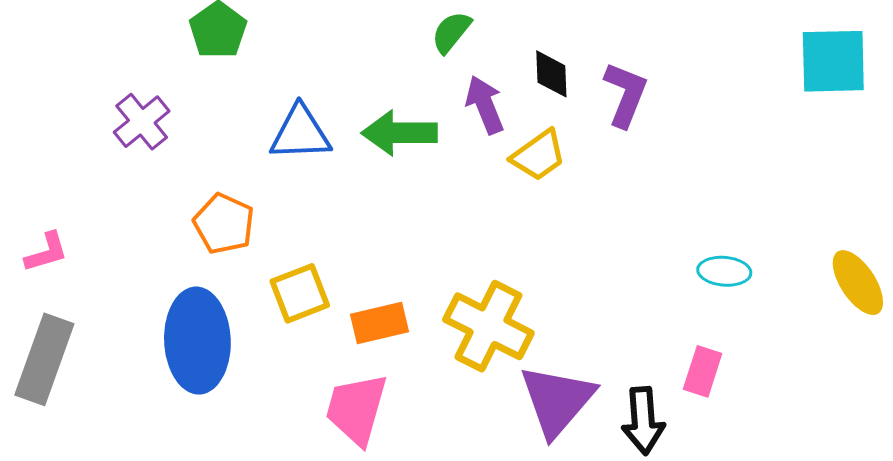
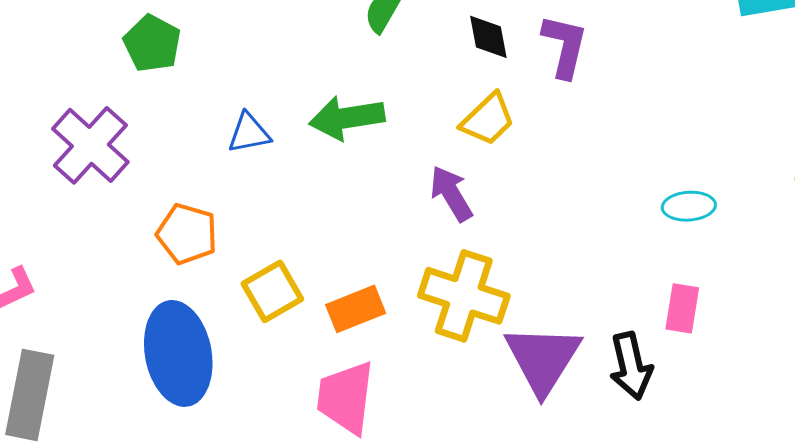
purple arrow: (485, 105) -> (451, 194), moved
purple cross: (142, 122) -> (90, 145), size x1.4
blue triangle: (300, 133) -> (249, 133), size x0.7

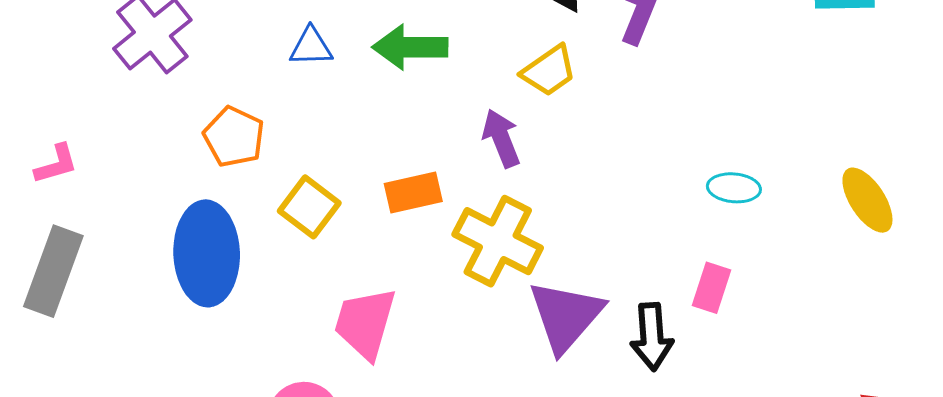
yellow square: (272, 291) -> (309, 207), turned -32
orange rectangle: (356, 309) -> (413, 193), moved

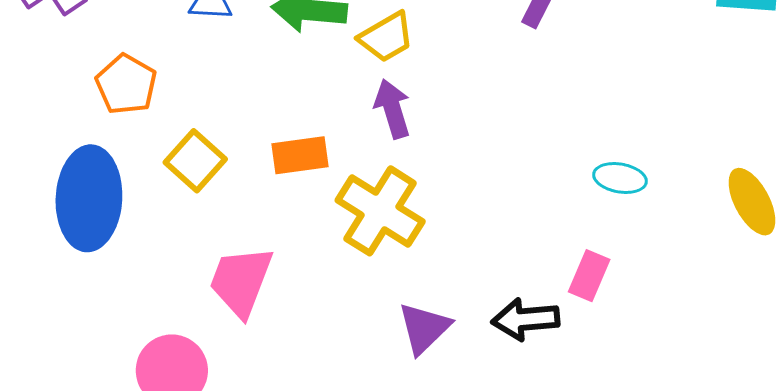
yellow trapezoid: (549, 71) -> (386, 37), moved
purple triangle: (566, 316) -> (424, 328), moved, size x0.7
black arrow: (652, 337) -> (525, 319), turned 84

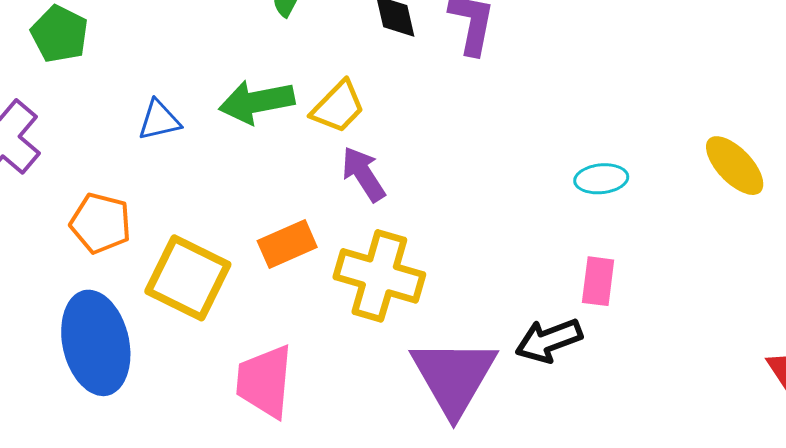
yellow square: (195, 161) -> (188, 278), size x1.4
purple triangle: (424, 328) -> (454, 377), size x1.6

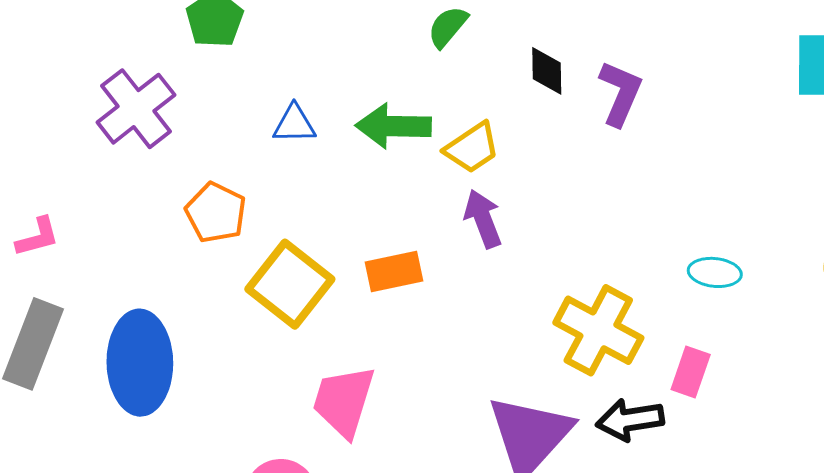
yellow cross: (379, 276) -> (598, 330), moved
blue ellipse: (96, 343) -> (140, 363), moved

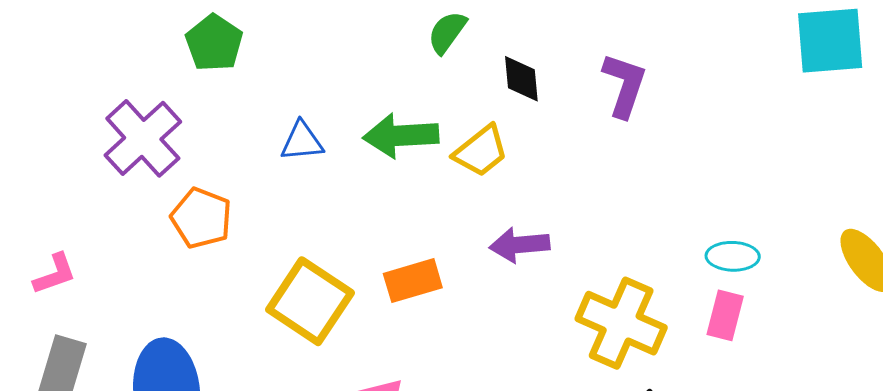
black diamond: (547, 71) -> (521, 79), moved
orange pentagon: (216, 213) -> (201, 218), moved
purple arrow: (483, 219) -> (520, 245), moved, turned -70
pink rectangle: (691, 372) -> (725, 315), moved

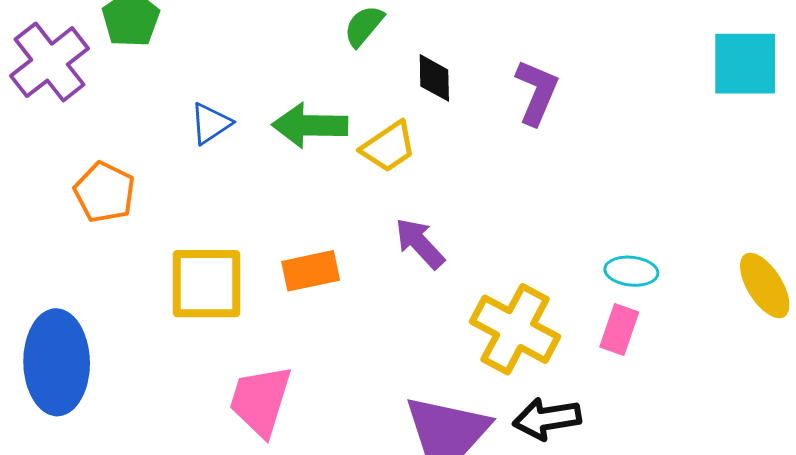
purple cross: (143, 138) -> (50, 62), moved
blue triangle: (302, 141) -> (211, 123), turned -33
purple arrow: (520, 245) -> (420, 243), turned 48
yellow square: (310, 301) -> (206, 284), turned -38

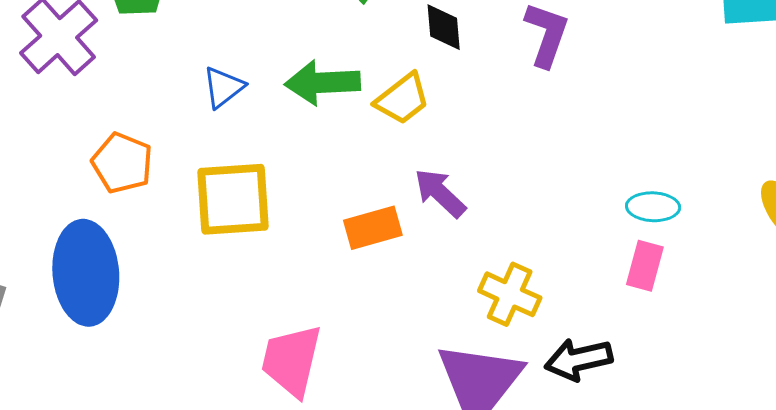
orange rectangle: (311, 271) -> (373, 228), moved
yellow square: (206, 284) -> (233, 199), moved
yellow cross: (515, 329) -> (510, 294), moved, size x0.7
blue ellipse: (57, 362) -> (86, 273), moved

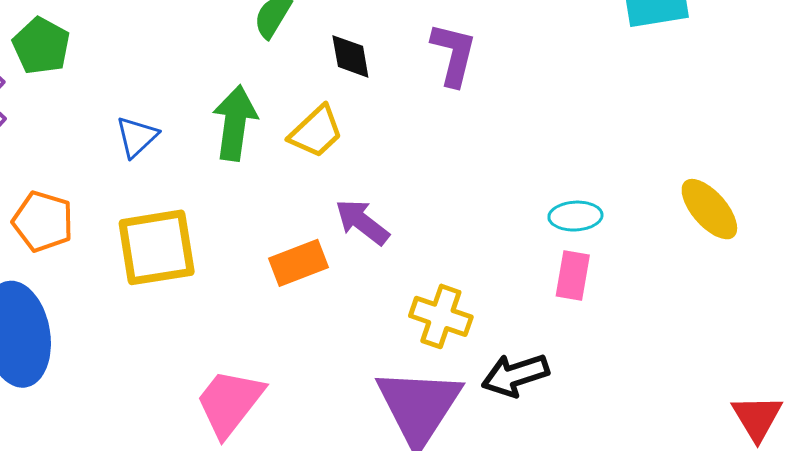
green arrow: (322, 83) -> (235, 123), turned 106
pink trapezoid: (291, 360) -> (230, 403), turned 30

